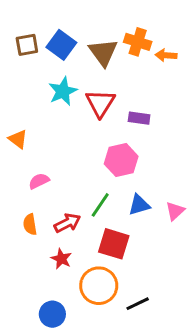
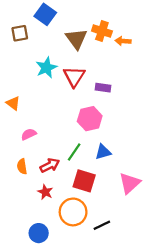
blue square: (61, 45) -> (45, 14), moved
pink triangle: (175, 211) -> (130, 183), moved, size x1.5

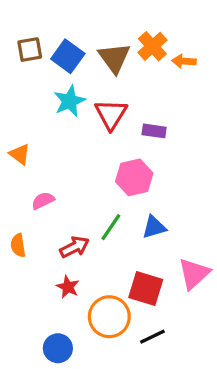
blue square: (45, 14) -> (68, 56), moved
orange cross: (102, 31) -> (152, 46), turned 30
orange semicircle: (22, 166) -> (18, 245), moved
red square: (84, 181) -> (146, 289), moved

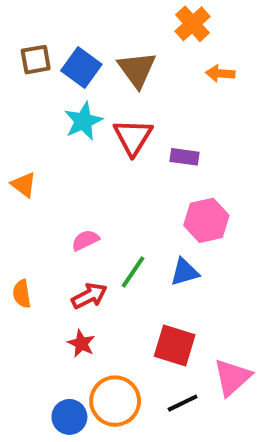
orange cross: (152, 46) -> (193, 24), moved
pink hexagon: (134, 177) -> (206, 220), moved
pink semicircle: (43, 201) -> (85, 240), moved
pink triangle: (194, 274) -> (232, 377), moved
orange circle: (109, 317) -> (115, 401), moved

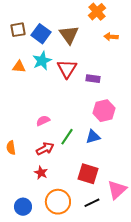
orange triangle: (24, 185) -> (19, 67), moved, turned -32
blue circle: (69, 417) -> (23, 207), moved

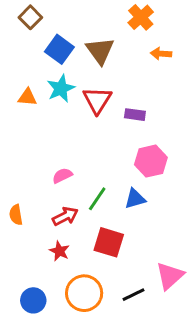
brown square: (18, 30) -> (30, 17), moved, turned -35
red square: (88, 174) -> (109, 242), moved

